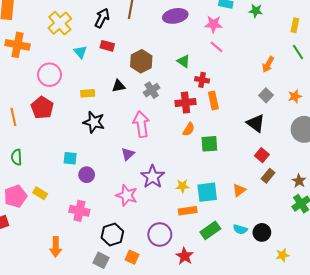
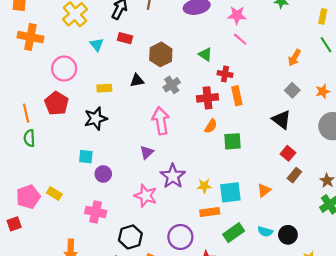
black star: (94, 122) -> (96, 119), moved, turned -30
green semicircle: (16, 157) -> (29, 138), moved

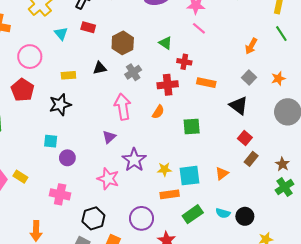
orange rectangle: (237, 96) -> (206, 83), moved, turned -66
orange semicircle: (211, 126) -> (158, 112), moved

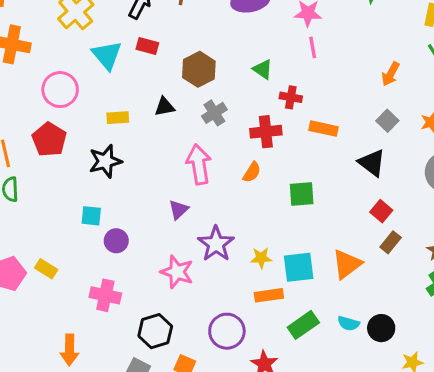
pink line: (199, 28) -> (313, 47), turned 40
cyan triangle: (61, 34) -> (107, 55), size x1.5
orange triangle: (222, 173) -> (347, 264), size x1.5

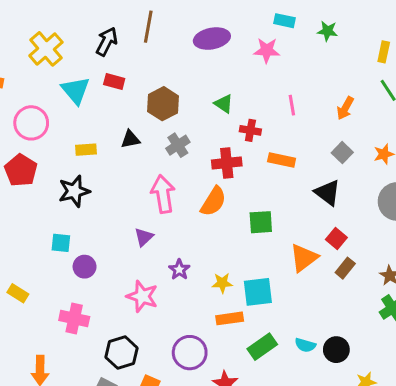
pink line: (313, 47) -> (292, 105), moved
orange semicircle: (252, 172) -> (213, 201), size x1.5
purple star: (216, 244) -> (179, 270), size x0.6
orange triangle: (347, 264) -> (304, 258), moved

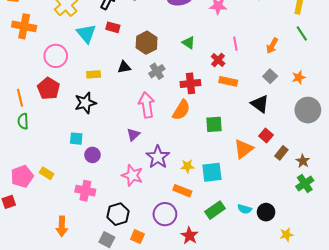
red cross: (250, 130) -> (218, 60), moved, turned 32
brown rectangle: (345, 268) -> (281, 153), moved
purple star: (179, 270) -> (158, 157), size x1.6
orange rectangle: (230, 318) -> (182, 191), moved, turned 30

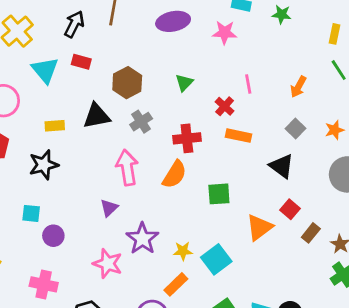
green triangle: (188, 43) -> (184, 83), turned 40
black triangle: (124, 67) -> (97, 116), size x1.5
cyan square: (212, 172) -> (216, 259), turned -30
orange rectangle: (182, 191) -> (176, 284), turned -66

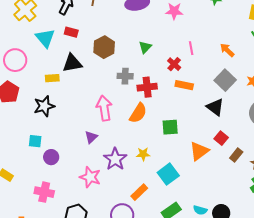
orange arrow: (298, 87) -> (227, 50), turned 105
black triangle: (97, 116) -> (72, 63), moved
gray cross: (141, 122) -> (125, 76), moved, turned 35
gray square: (296, 129) -> (225, 80), size x1.5
yellow star: (183, 251) -> (143, 154), moved

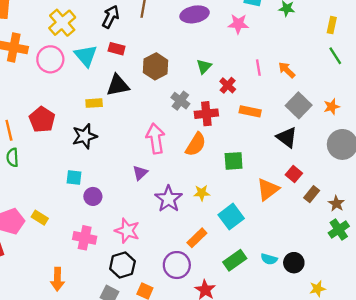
orange arrow: (227, 50) -> (287, 70), moved
pink circle: (15, 60) -> (50, 59), moved
red cross: (174, 64) -> (228, 85), moved
gray cross: (125, 76) -> (180, 101), turned 35
pink star: (90, 177) -> (127, 231), moved

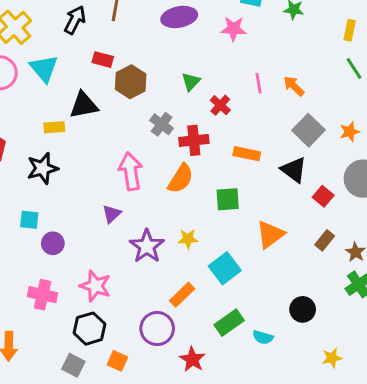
red rectangle: (117, 49) -> (103, 60), moved
orange rectangle: (250, 111) -> (247, 154), moved
red square: (294, 174) -> (323, 196), moved
cyan semicircle: (269, 259) -> (263, 337), moved
black circle: (294, 263) -> (303, 309), moved

